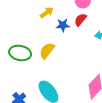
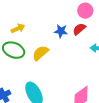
yellow arrow: (47, 13) -> (18, 28), moved

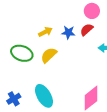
yellow arrow: (18, 28) -> (45, 32), moved

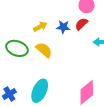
yellow semicircle: (49, 55) -> (44, 50), turned 84
cyan ellipse: (44, 96) -> (40, 91), turned 55

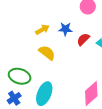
red semicircle: (81, 24) -> (83, 39), moved
green ellipse: (17, 48) -> (20, 76), moved

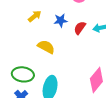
yellow arrow: (42, 30) -> (35, 16), moved

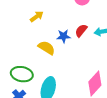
blue star: (61, 21) -> (64, 36), moved

